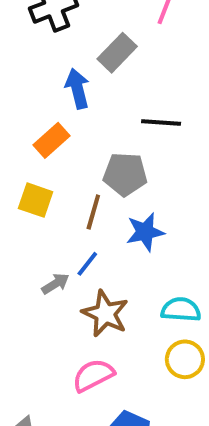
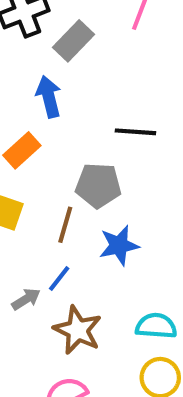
gray rectangle: (117, 53) -> (74, 41), moved

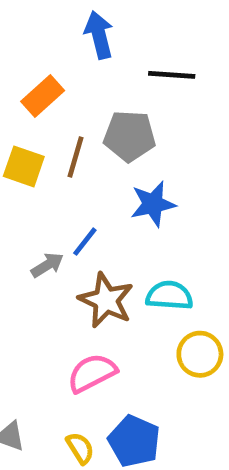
blue arrow: (49, 97) -> (99, 35), moved
brown line: (65, 225) -> (75, 157), moved
cyan semicircle: (156, 326) -> (169, 296), moved

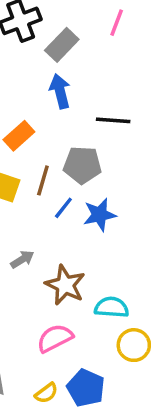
blue line: (85, 242) -> (63, 208), moved
cyan semicircle: (169, 296) -> (112, 307), moved
yellow circle: (200, 354) -> (134, 345), moved
yellow semicircle: (80, 448) -> (46, 393), turned 85

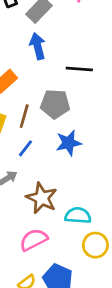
blue line: (63, 208) -> (26, 148), moved

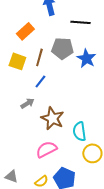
blue star: (69, 143) -> (86, 58), moved, turned -30
cyan semicircle: (78, 216) -> (79, 131), turned -102

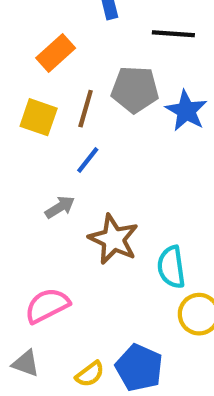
pink semicircle: (46, 149) -> (47, 306), moved

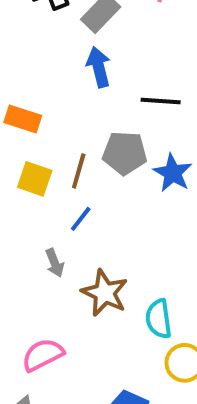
orange rectangle: (56, 53) -> (23, 119), moved, turned 60
gray arrow: (60, 207) -> (55, 263), turned 100

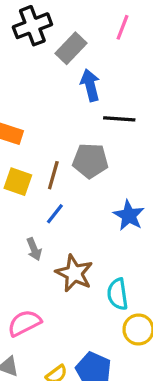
blue arrow: (99, 67) -> (90, 85), moved
blue star: (173, 173) -> (129, 215), moved

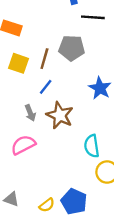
brown star: (74, 273) -> (60, 115), moved
pink semicircle: (24, 323) -> (23, 145), moved

